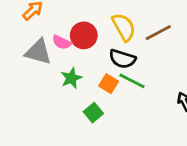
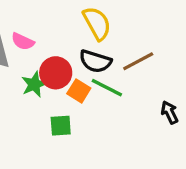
brown line: (158, 33) -> (138, 61), moved
red circle: (84, 35) -> (56, 73), moved
green square: (93, 113) -> (61, 126), turned 36

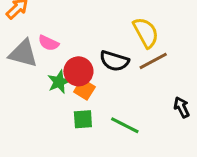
yellow semicircle: (97, 23) -> (146, 32), moved
green line: (107, 88) -> (125, 125), moved
orange square: (79, 91) -> (84, 89), moved

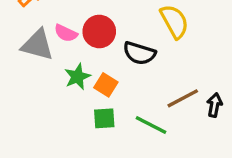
brown line: (153, 61) -> (183, 98), moved
red circle: (78, 71) -> (99, 31), moved
black arrow: (182, 107) -> (215, 105), turned 36

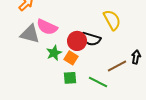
red circle: (99, 31) -> (77, 41), moved
pink semicircle: (66, 33) -> (47, 27), size x1.5
black arrow: (215, 105) -> (136, 57), moved

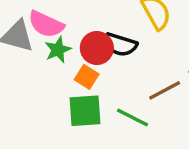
green star: (54, 53) -> (58, 50), moved
green square: (70, 78) -> (85, 111), size x1.5

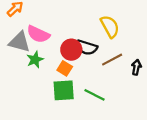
green star: (58, 50) -> (35, 60), moved
brown line: (165, 90) -> (112, 60), moved

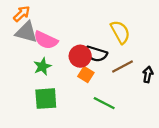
gray triangle: (20, 42) -> (26, 32), moved
orange square: (65, 68) -> (86, 74), moved
green square: (64, 90) -> (46, 99), moved

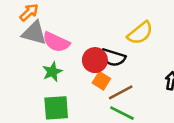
yellow semicircle: (120, 32) -> (140, 33), turned 80
brown line: (123, 66) -> (121, 92), moved

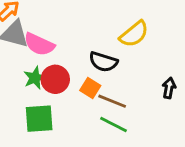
red circle: (95, 60) -> (55, 79), moved
brown line: (121, 92) -> (112, 101), turned 50

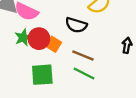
orange square: (90, 88) -> (54, 44), moved
green square: (39, 119) -> (42, 75), moved

